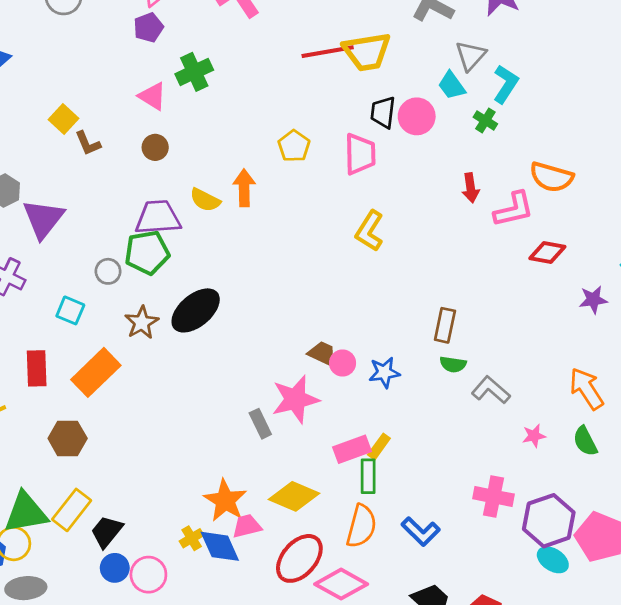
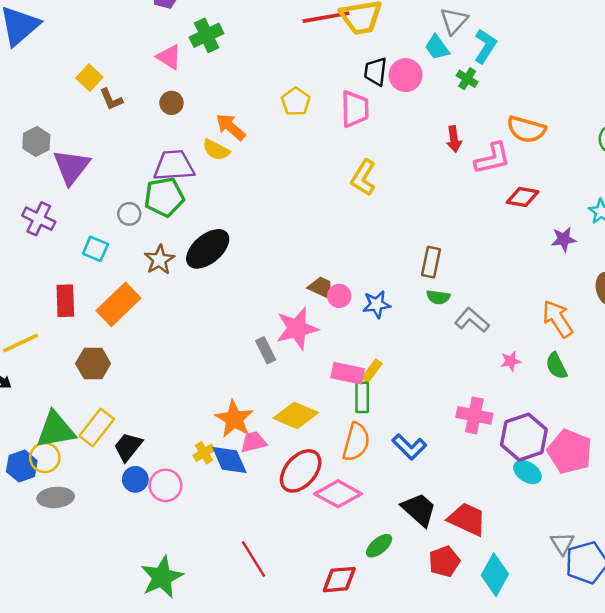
orange arrow: (244, 188) -> (231, 127), moved, turned -48
pink rectangle: (352, 449) -> (348, 373), turned 32

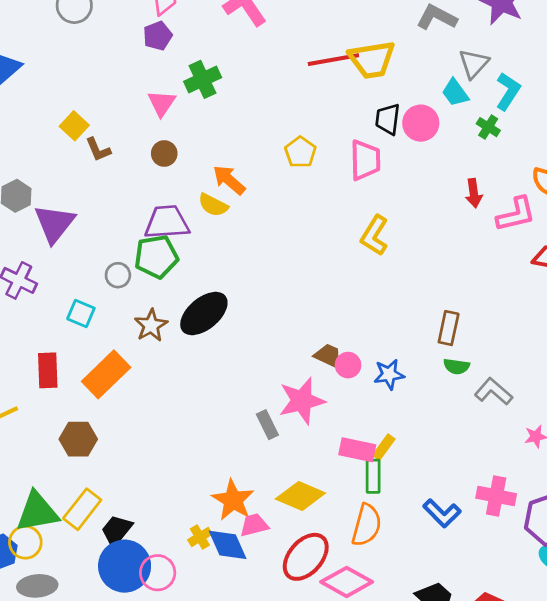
pink triangle: (169, 57) -> (162, 103), turned 32
blue L-shape: (409, 447) -> (442, 513), moved
blue circle: (135, 479) -> (125, 566), size x1.8

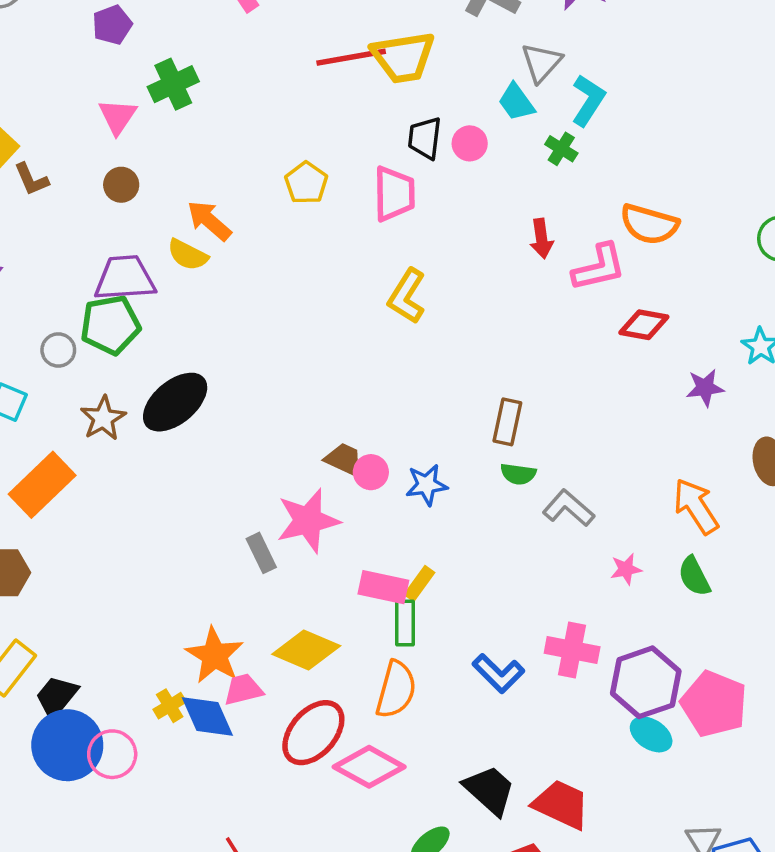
pink circle: (421, 123) -> (470, 143), size x0.7

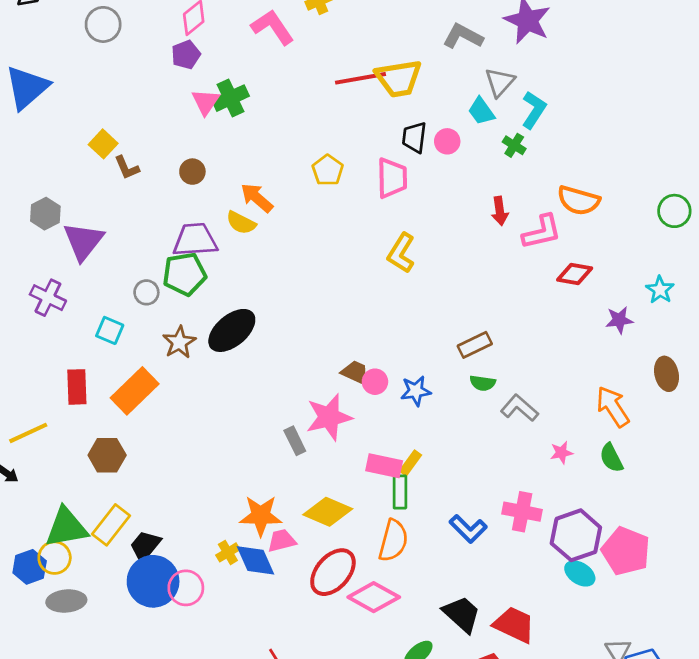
pink triangle: (118, 116) -> (206, 102), moved
brown rectangle: (507, 422) -> (475, 345), turned 52
orange star: (215, 655) -> (261, 516), turned -30

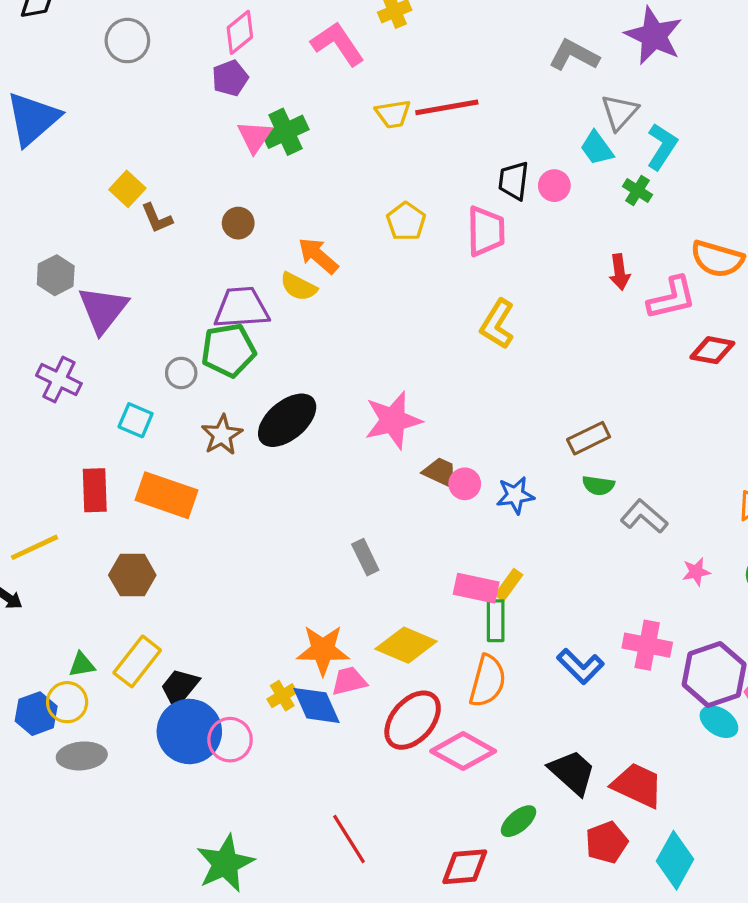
yellow trapezoid: (399, 78) -> (393, 114), moved, size x0.6
orange rectangle: (135, 391) -> (167, 495), turned 63
pink star: (329, 417) -> (393, 420), moved
green triangle: (66, 527) -> (82, 665), size x0.5

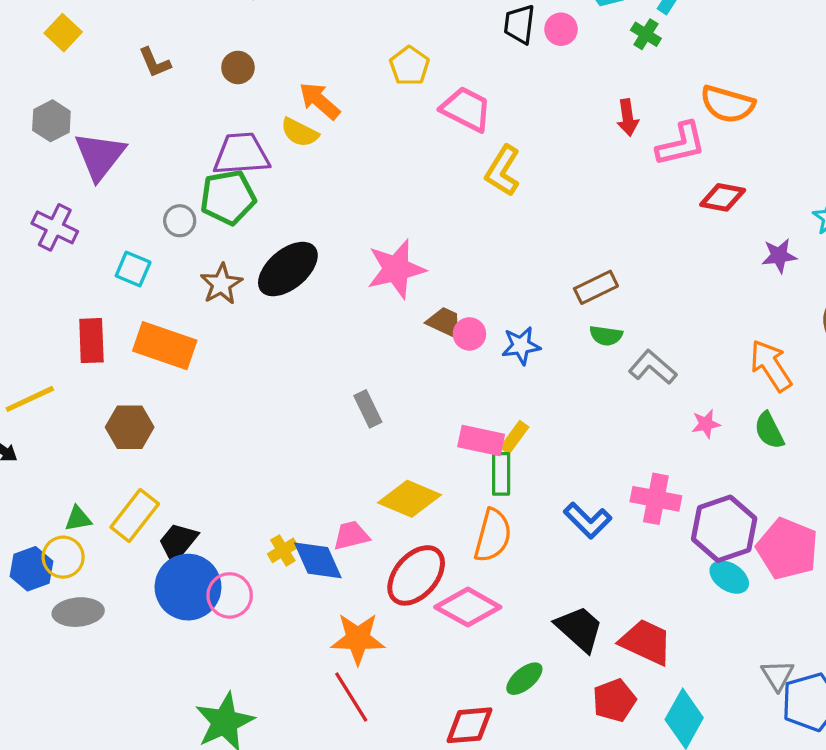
yellow square: (127, 189) -> (63, 33), moved
pink trapezoid: (486, 231) -> (466, 109), moved, turned -62
orange star: (323, 650) -> (358, 639), moved

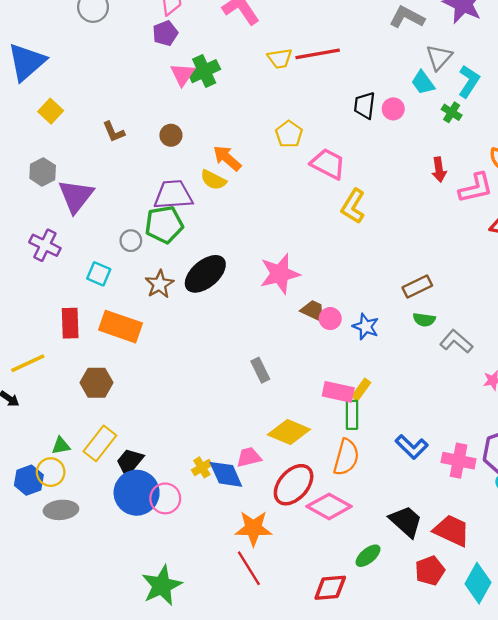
blue star: (521, 346) -> (366, 327), turned 30
pink cross: (656, 499) -> (459, 461), moved

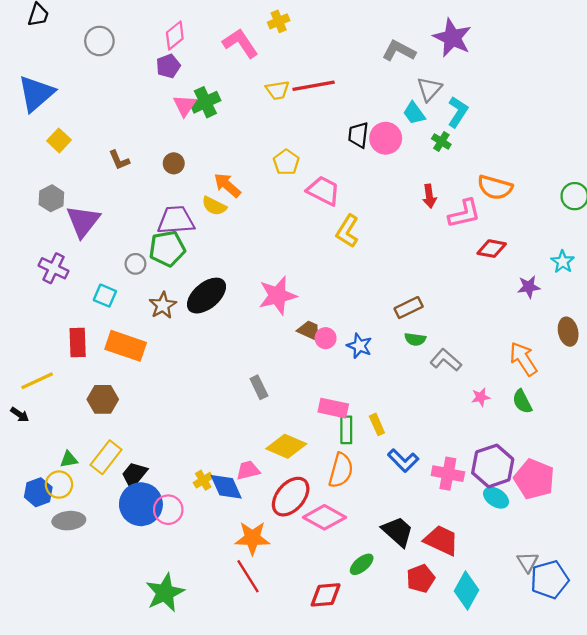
pink circle: (393, 109) -> (386, 138), size x1.5
yellow rectangle: (361, 390) -> (377, 424), moved, turned -60

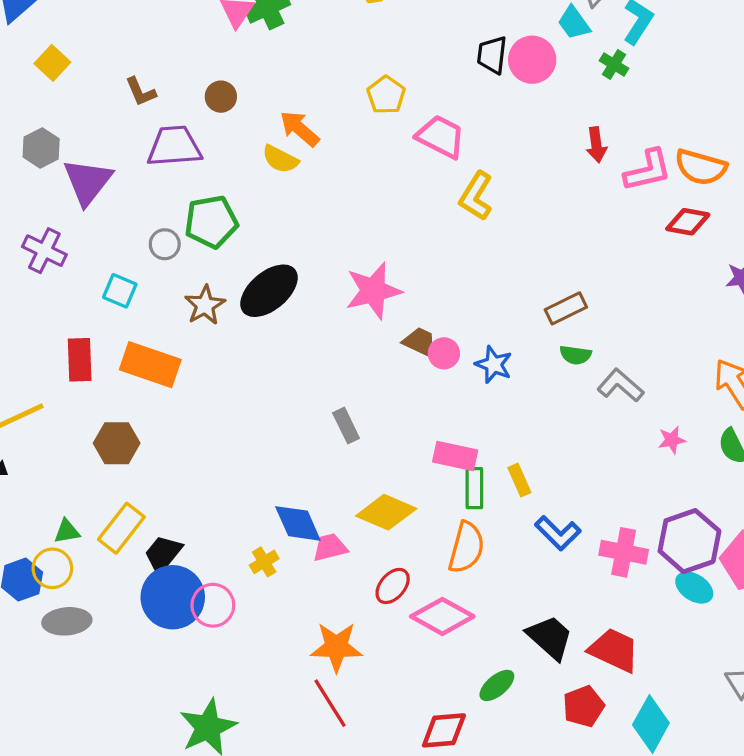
orange semicircle: (495, 187) -> (701, 167), moved
purple trapezoid: (176, 220) -> (174, 146), moved
blue diamond: (226, 487) -> (298, 523), moved
red ellipse: (291, 497) -> (393, 586), size x0.6

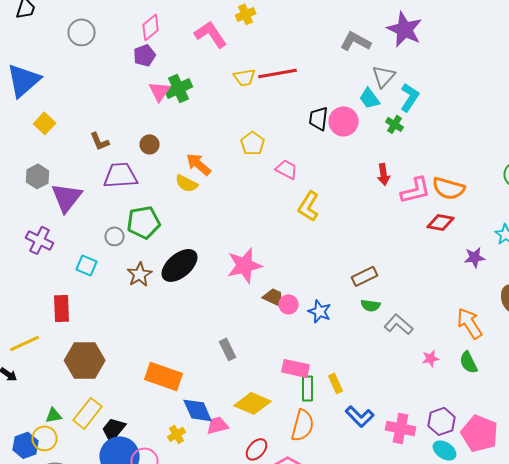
pink trapezoid: (441, 137) -> (287, 169), size x0.7
orange rectangle: (150, 365) -> (164, 376), moved
brown hexagon: (117, 443) -> (85, 360), size x1.4
purple hexagon: (689, 541) -> (442, 421), size x0.7

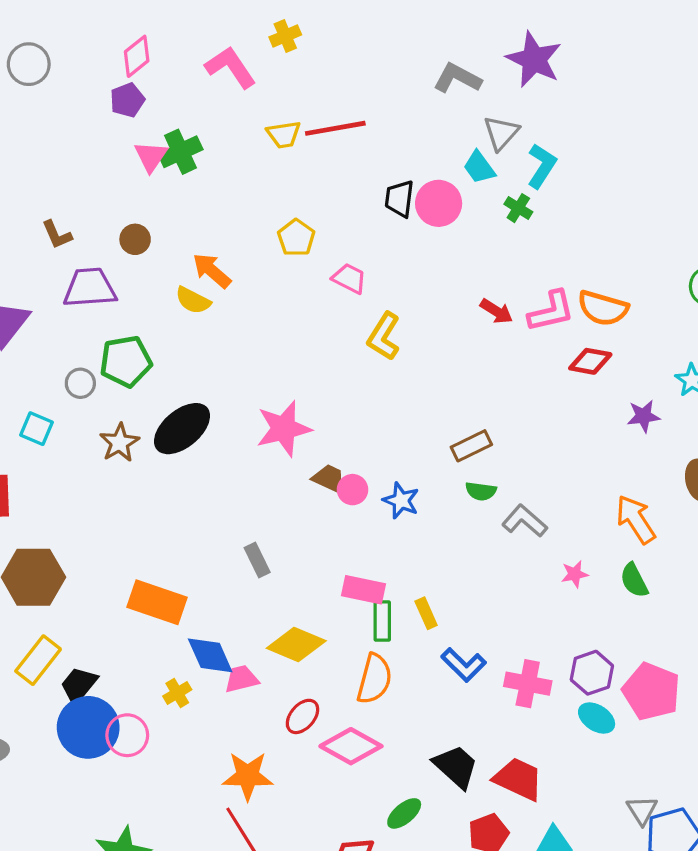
red arrow: (384, 174) -> (496, 311), moved, turned -50

